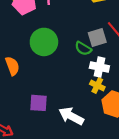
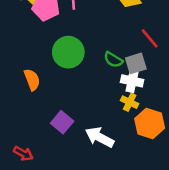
gray square: (97, 38) -> (136, 63), moved
purple square: (38, 103) -> (62, 122), turned 36

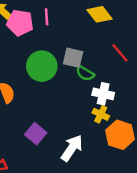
gray square: (136, 63) -> (73, 58), moved, turned 30
white arrow: (100, 137) -> (72, 148), turned 96

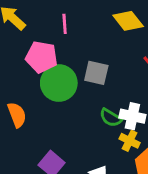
pink pentagon: (20, 23) -> (41, 57), moved
green semicircle: (85, 73) -> (111, 118), moved

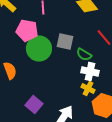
green semicircle: (111, 118) -> (84, 55), moved

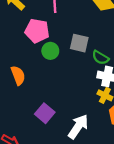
green circle: (39, 49) -> (50, 51), size x0.6

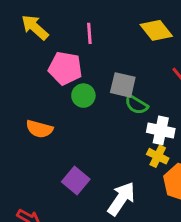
green semicircle: (100, 58) -> (136, 105), moved
orange semicircle: (18, 75) -> (39, 129), turned 126

